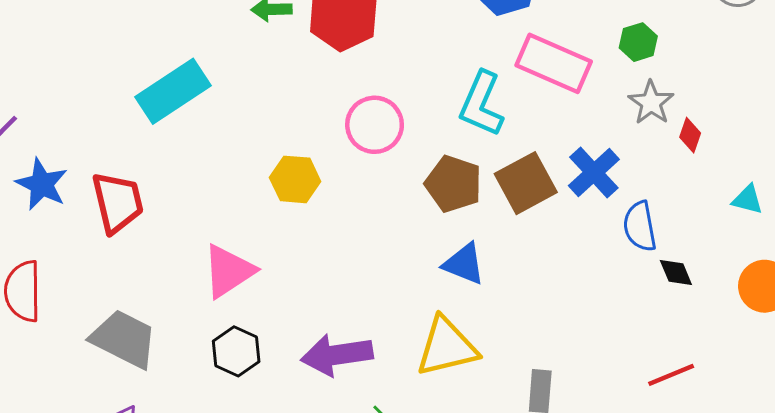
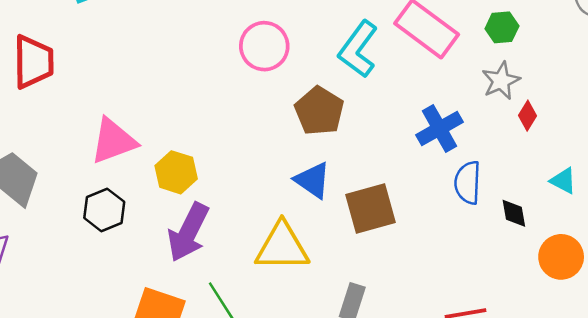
yellow hexagon: (295, 179) -> (176, 172), moved
brown square: (526, 183) -> (371, 208), moved
black diamond: (676, 273) -> (514, 213), moved
purple arrow: (337, 355) -> (188, 232), turned -68

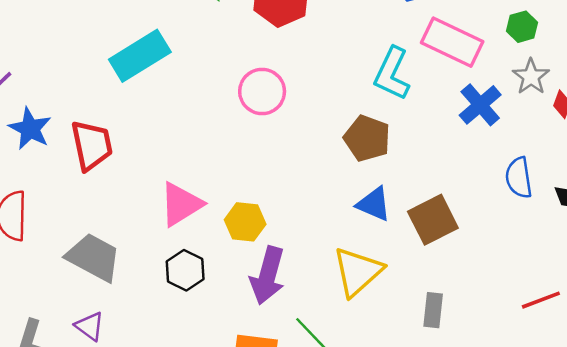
pink circle: (264, 46) -> (262, 91), moved
blue cross: (439, 128) -> (480, 105), moved
yellow triangle: (282, 247) -> (358, 272), turned -30

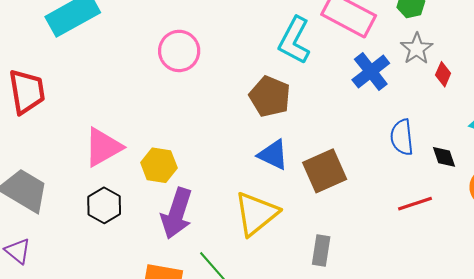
red line: (541, 300) -> (415, 204), moved

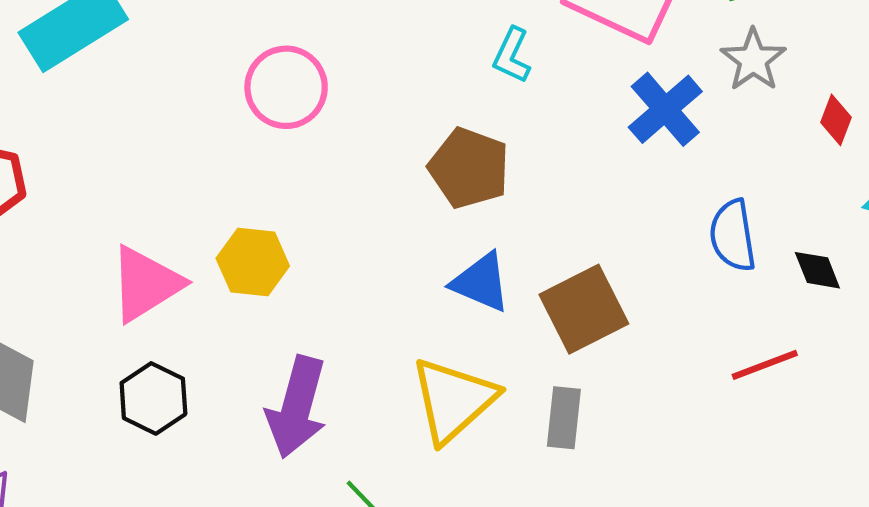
cyan L-shape: (294, 40) -> (512, 55), size x0.6
red diamond: (443, 74) -> (836, 120), moved
yellow hexagon: (159, 165) -> (253, 262), moved
gray rectangle: (321, 251) -> (564, 418), moved

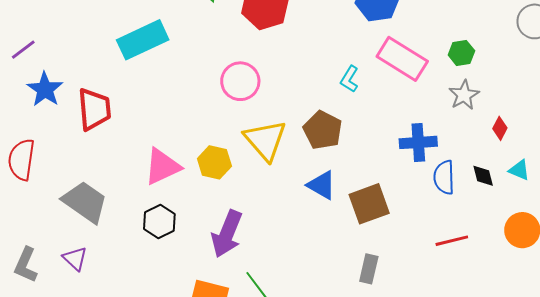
blue cross: (665, 109) -> (418, 142), moved, turned 30
black diamond: (817, 270) -> (483, 176), moved
yellow triangle: (453, 400) -> (265, 140), moved, turned -36
gray rectangle: (564, 418) -> (369, 269), moved

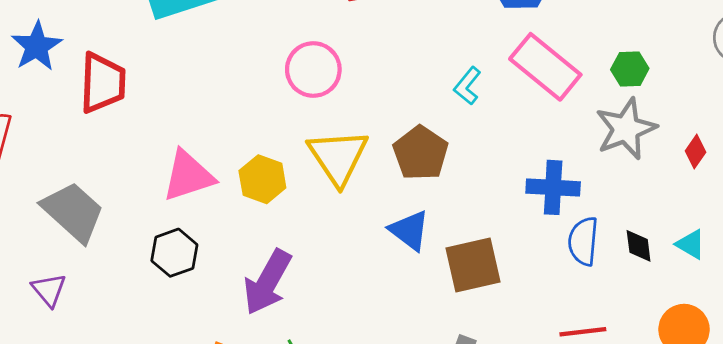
gray star: (464, 95) -> (626, 129), size x1.4
red diamond: (500, 128) -> (696, 152), moved

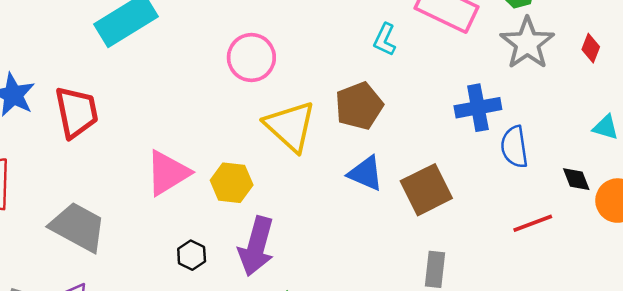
brown pentagon: (421, 153) -> (359, 106), turned 30
yellow hexagon: (262, 179) -> (232, 183), moved
black diamond: (639, 246) -> (576, 179), moved
black hexagon: (174, 253) -> (192, 255), moved, size x0.7

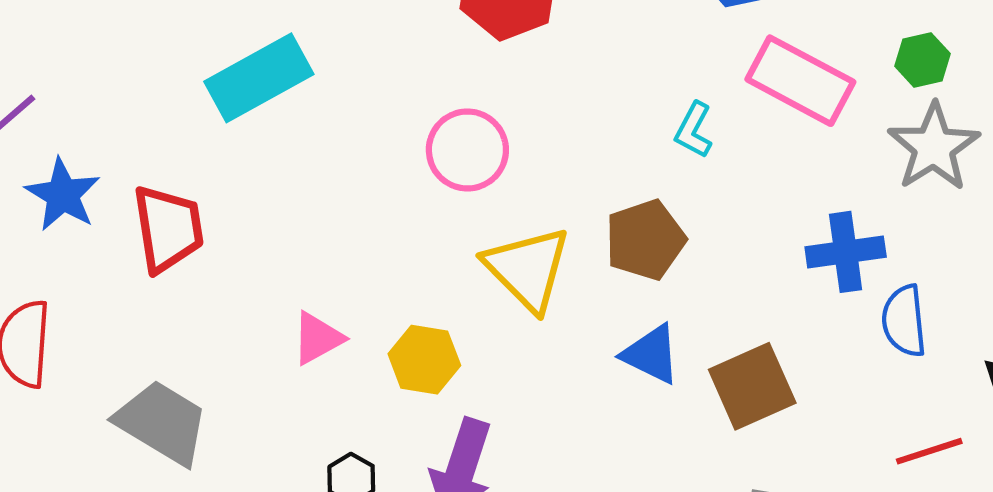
pink triangle: (168, 173) -> (317, 338), size x0.7

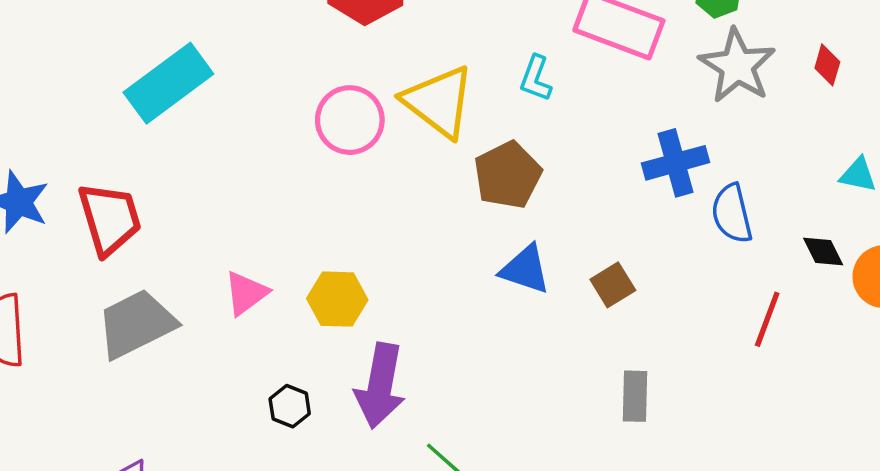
yellow triangle: (528, 269) -> (439, 102), moved
brown square: (752, 386) -> (613, 285), size x0.6
gray trapezoid: (162, 422) -> (136, 324), moved, turned -50
red line: (929, 451) -> (767, 319), turned -44

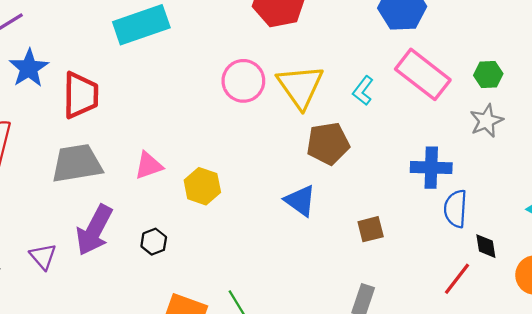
gray star: (737, 66) -> (486, 121), size x0.7
black diamond: (823, 251) -> (486, 246), moved
blue triangle: (525, 269) -> (300, 201), moved
purple arrow: (380, 386) -> (94, 230), moved

